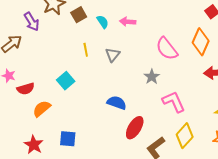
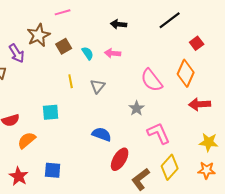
cyan square: (66, 81) -> (51, 112), turned 36

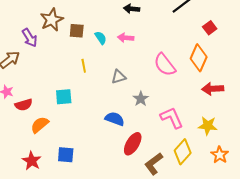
brown square: (64, 46) -> (77, 31), turned 35
gray triangle: (98, 86) -> (119, 77), moved, turned 35
gray star: (137, 108) -> (141, 99), moved
yellow star: (209, 142) -> (208, 126), moved
orange star: (207, 170) -> (220, 155), turned 30

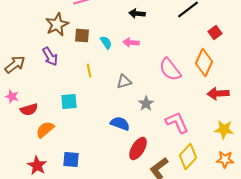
purple arrow: (30, 38) -> (50, 56), moved
yellow star: (208, 126) -> (224, 130), moved
orange star: (220, 155) -> (225, 160), turned -30

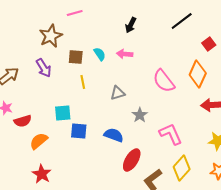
black arrow: (137, 14) -> (131, 25), turned -70
brown square: (82, 36) -> (76, 57), moved
blue square: (71, 160) -> (79, 131), moved
red star: (37, 166) -> (42, 174), moved

